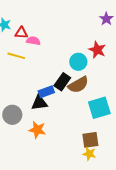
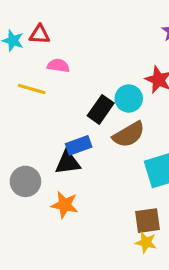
red triangle: (21, 33) -> (40, 34), moved
black rectangle: (62, 82) -> (101, 109), moved

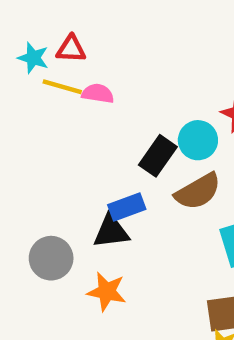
yellow line: (32, 89) -> (62, 87), moved

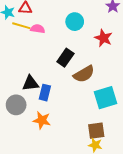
cyan circle: (198, 140) -> (75, 22), moved
blue rectangle: (127, 207) -> (45, 93), moved, turned -56
black triangle: (111, 231) -> (30, 83), moved

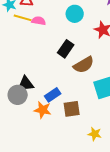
black triangle: (30, 83) -> (26, 84), moved
blue rectangle: (45, 93) -> (53, 95), moved, turned 42
brown square: (96, 131) -> (72, 109), moved

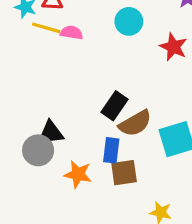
black rectangle: (66, 49) -> (114, 106), moved
brown semicircle: (84, 65) -> (135, 123), moved
blue rectangle: (53, 95) -> (111, 150), moved, turned -49

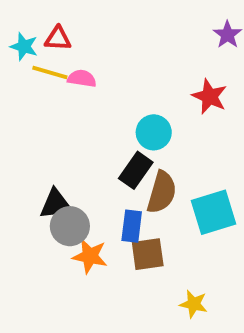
cyan circle: (129, 21) -> (154, 132), moved
brown semicircle: (135, 123) -> (162, 192), turned -44
gray circle: (38, 150) -> (70, 226), moved

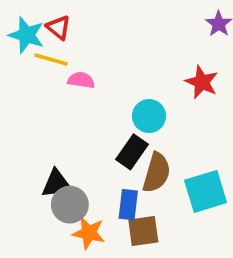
red triangle: (58, 39) -> (59, 27), turned 36
cyan star: (24, 47) -> (26, 35), size x1.4
pink semicircle: (82, 79) -> (81, 80), moved

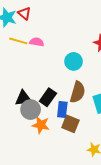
yellow line: (51, 59) -> (18, 41), moved
black rectangle: (132, 152) -> (48, 97), moved
brown square: (143, 231) -> (70, 124), turned 30

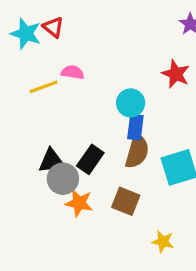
yellow line: (18, 41) -> (44, 87), moved, turned -36
blue rectangle: (62, 110) -> (135, 127), moved

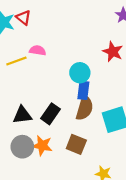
gray circle: (63, 179) -> (22, 147), moved

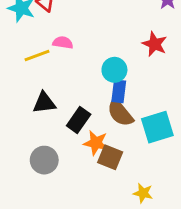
brown semicircle: (85, 108) -> (120, 113), turned 125
black triangle: (22, 115) -> (44, 103), moved
orange star: (42, 146) -> (96, 143), moved

